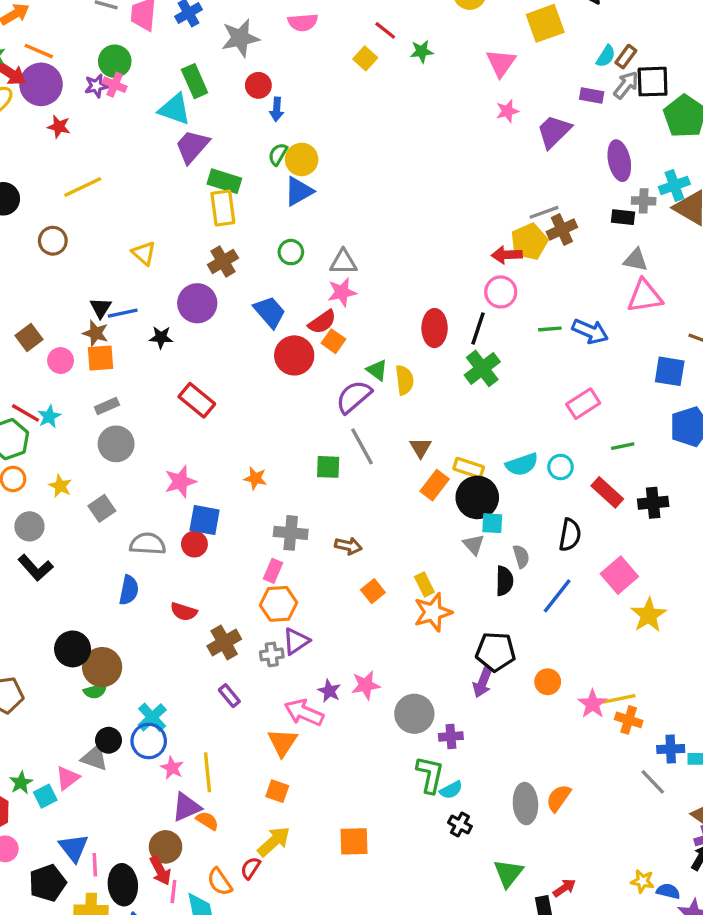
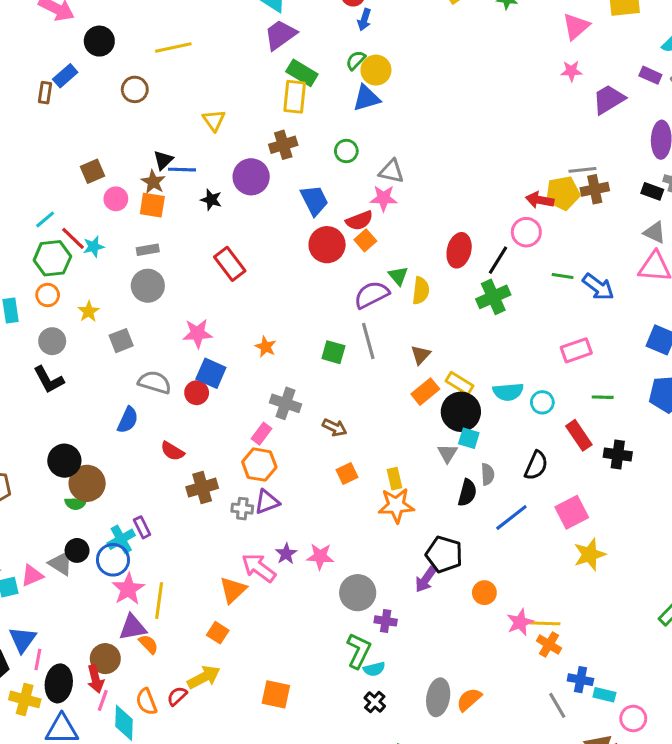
purple rectangle: (229, 696) -> (142, 527), moved
pink star: (172, 768) -> (128, 589), size x1.5

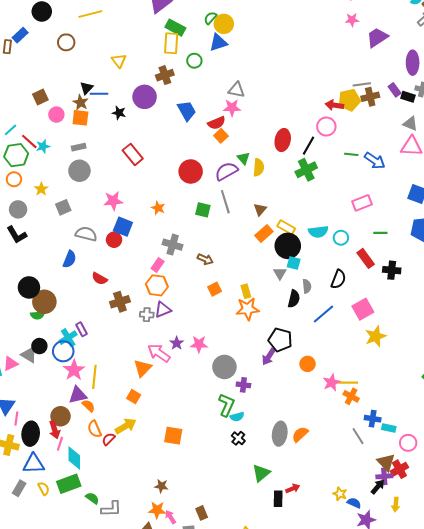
purple rectangle: (650, 75) -> (395, 90), moved, turned 32
green circle: (346, 151) -> (194, 61), moved
red circle: (327, 245) -> (191, 171), moved
orange semicircle: (146, 702) -> (95, 429), moved

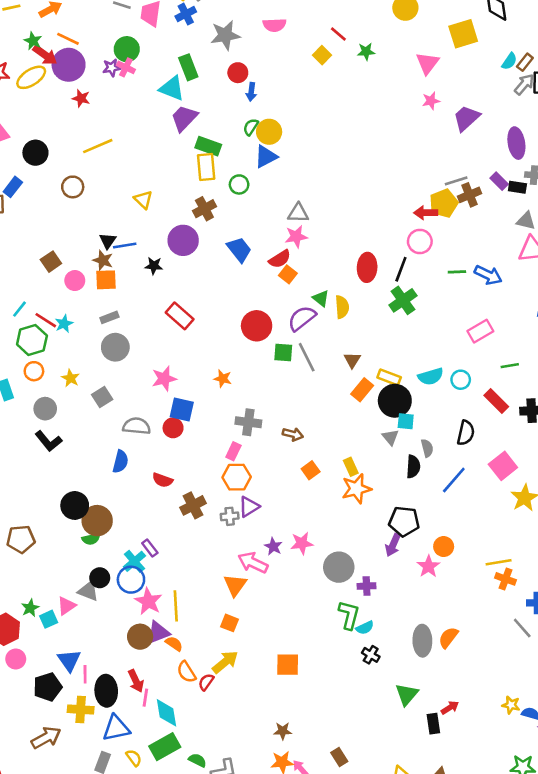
green square: (203, 210) -> (283, 353), moved
pink star: (332, 382) -> (428, 566), moved
brown circle: (61, 416) -> (140, 637), moved

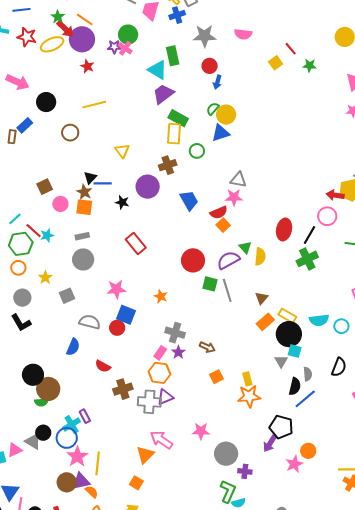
blue line: (454, 480) -> (305, 399), moved
gray cross: (230, 516) -> (149, 402), size x1.6
purple star: (273, 547) -> (178, 352), moved

